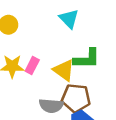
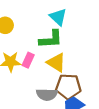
green L-shape: (87, 59) -> (51, 39), moved

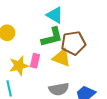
brown pentagon: (68, 87) -> (73, 43), moved

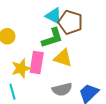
brown pentagon: (73, 43) -> (70, 22), moved, turned 30
pink rectangle: (35, 61) -> (37, 62), size x1.5

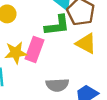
yellow triangle: (63, 58) -> (86, 43), moved

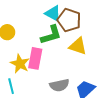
yellow star: (16, 53) -> (20, 64), turned -30

